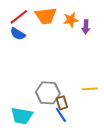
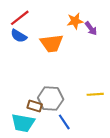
orange trapezoid: (46, 16) -> (52, 43), moved
purple arrow: (86, 27) -> (91, 28), turned -40
brown rectangle: (62, 103) -> (35, 106), moved, turned -56

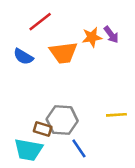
red line: (20, 18) -> (40, 22), moved
orange star: (75, 21) -> (92, 37), moved
blue semicircle: (19, 36) -> (23, 57), moved

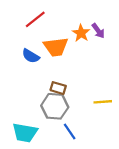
orange star: (92, 37) -> (81, 33), turned -30
blue semicircle: (23, 57) -> (31, 56), moved
brown rectangle: (43, 129) -> (58, 88), moved

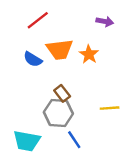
purple arrow: (98, 31) -> (105, 21), moved, turned -42
orange star: (81, 33) -> (89, 54), moved
brown rectangle: (58, 88) -> (62, 93), turned 35

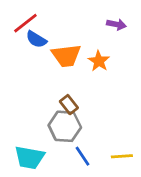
red line: (38, 20) -> (25, 23), moved
blue semicircle: (33, 59) -> (36, 39), moved
yellow line: (110, 108) -> (122, 156), moved

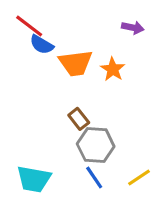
red line: (25, 23) -> (29, 26), turned 75
gray hexagon: (65, 126) -> (96, 145), moved
yellow line: (122, 156) -> (139, 178), turned -30

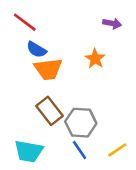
blue semicircle: (42, 45) -> (36, 50), moved
orange trapezoid: (76, 63) -> (48, 69), moved
brown rectangle: (79, 119) -> (50, 111), moved, size x1.5

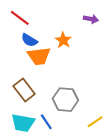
orange star: (95, 59) -> (63, 40), moved
brown rectangle: (50, 111) -> (24, 90), moved
blue line: (80, 150) -> (46, 122), moved

